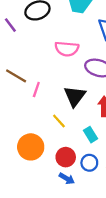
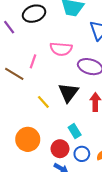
pink line: (36, 89) -> (33, 61), moved
yellow line: (59, 121) -> (43, 102), moved
cyan rectangle: (90, 135) -> (75, 131), moved

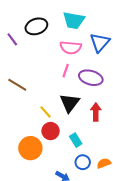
pink semicircle: (61, 49) -> (71, 48), moved
pink line: (33, 61) -> (66, 71), moved
red circle: (60, 149) -> (51, 131), moved

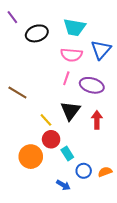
purple line: (12, 39) -> (12, 17), moved
cyan rectangle: (76, 140) -> (67, 154), moved

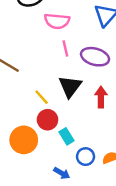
pink semicircle: (71, 55) -> (57, 21), moved
pink line: (66, 78) -> (65, 48), turned -32

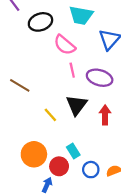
pink semicircle: (57, 21) -> (65, 45), turned 35
red circle: (47, 120) -> (59, 166), moved
blue arrow: (62, 173) -> (47, 185), moved, turned -96

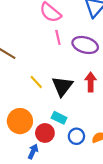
black triangle: (77, 105) -> (62, 86), moved
cyan rectangle: (73, 151) -> (59, 118), turned -32

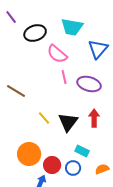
cyan rectangle: (59, 118) -> (82, 151), moved
blue circle: (76, 136) -> (73, 168), moved

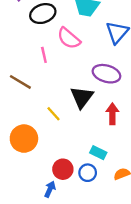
pink line: (64, 77) -> (44, 55), moved
black triangle: (68, 122) -> (82, 97), moved
orange circle: (29, 154) -> (24, 139), moved

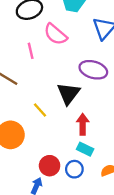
red arrow: (112, 114) -> (83, 124), moved

